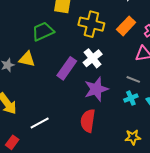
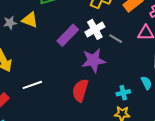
gray line: (133, 79) -> (116, 39), moved
cyan cross: (131, 98) -> (123, 93), moved

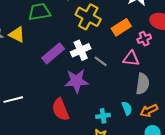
red semicircle: (80, 90) -> (60, 109), turned -45

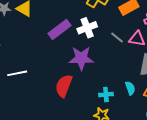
gray line: (101, 61) -> (117, 38), moved
red semicircle: (60, 109) -> (64, 86), turned 40

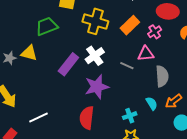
gray line: (117, 38) -> (127, 66), moved

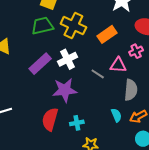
green trapezoid: (47, 26) -> (42, 26), moved
pink cross: (155, 32) -> (136, 51), moved
cyan cross: (130, 116) -> (77, 123), moved

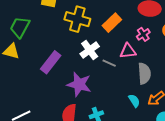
green trapezoid: (42, 26) -> (20, 27), moved, turned -40
white cross: (67, 59) -> (90, 50), moved
purple star: (65, 90) -> (79, 84), turned 30

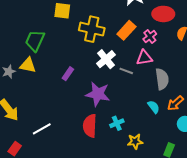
pink cross: (143, 34) -> (150, 37), moved
purple rectangle: (51, 62) -> (68, 74), size x0.6

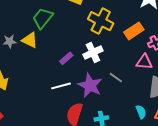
white cross: (106, 59) -> (93, 53), moved
gray line: (126, 71) -> (116, 78), moved
white line: (42, 129) -> (61, 86), moved

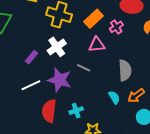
pink triangle: (144, 62) -> (97, 45), moved

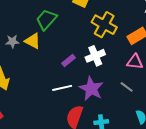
gray line: (84, 68) -> (127, 87), moved

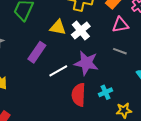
yellow triangle: (33, 41) -> (58, 27), moved
purple rectangle: (68, 61) -> (37, 52), moved, size x1.5

